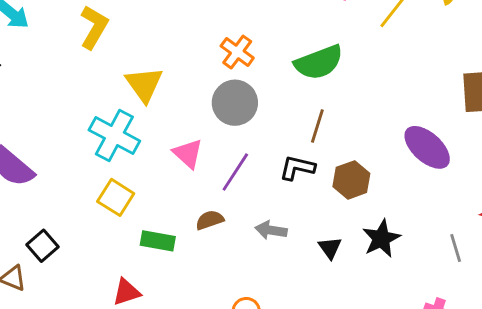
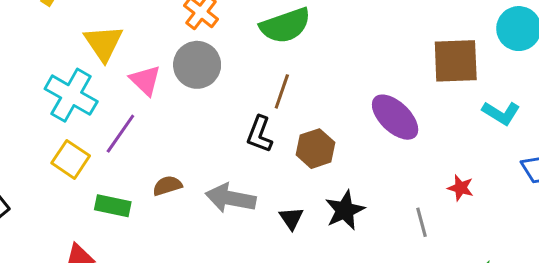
pink triangle: (188, 154) -> (145, 80), moved
black L-shape: (297, 168) -> (260, 134), turned -84
purple line: (235, 172) -> (120, 134), moved
gray arrow: (271, 230) -> (231, 198), size x1.5

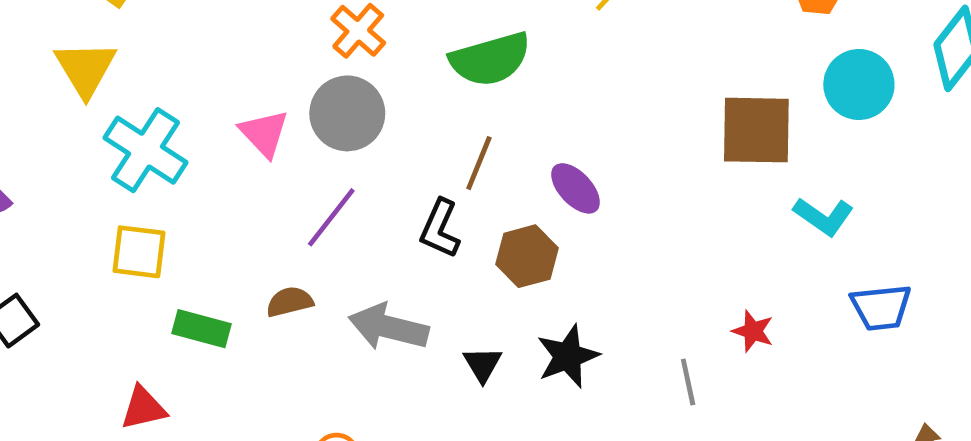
yellow triangle: (103, 43) -> (85, 69), moved
purple ellipse: (395, 117) -> (576, 188), moved, size x0.7
purple line: (120, 134) -> (331, 217), moved
yellow square: (71, 159) -> (139, 252), turned -30

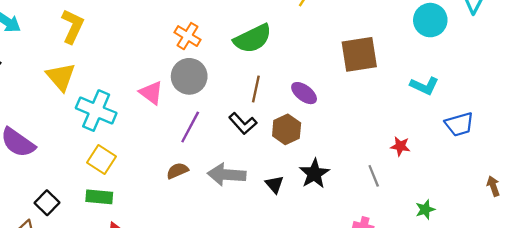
brown square: (756, 130) -> (359, 54), moved
black L-shape: (440, 229) -> (243, 123), turned -56
yellow square: (139, 252) -> (102, 159), turned 36
green rectangle: (202, 329) -> (99, 197), moved

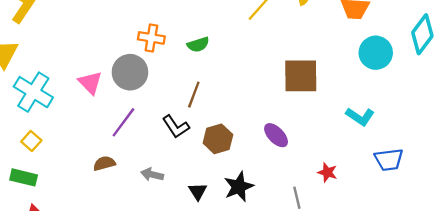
orange cross: (187, 36) -> (151, 38), moved, turned -30
green semicircle: (253, 39) -> (198, 45), size x0.6
purple ellipse: (304, 93) -> (276, 135), moved
yellow square: (102, 159) -> (31, 141), size x0.7
gray arrow: (227, 175) -> (152, 175), size x0.6

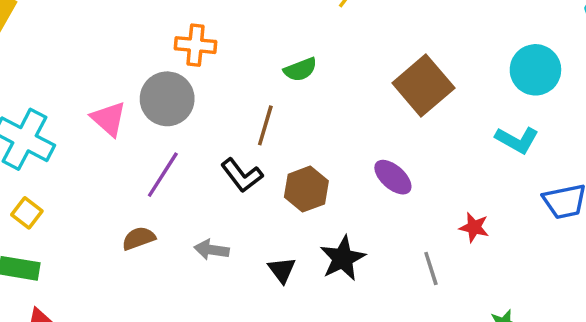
green semicircle: (198, 45) -> (300, 69), moved
cyan circle: (376, 53) -> (535, 70), moved
brown square: (301, 76) -> (423, 86), turned -36

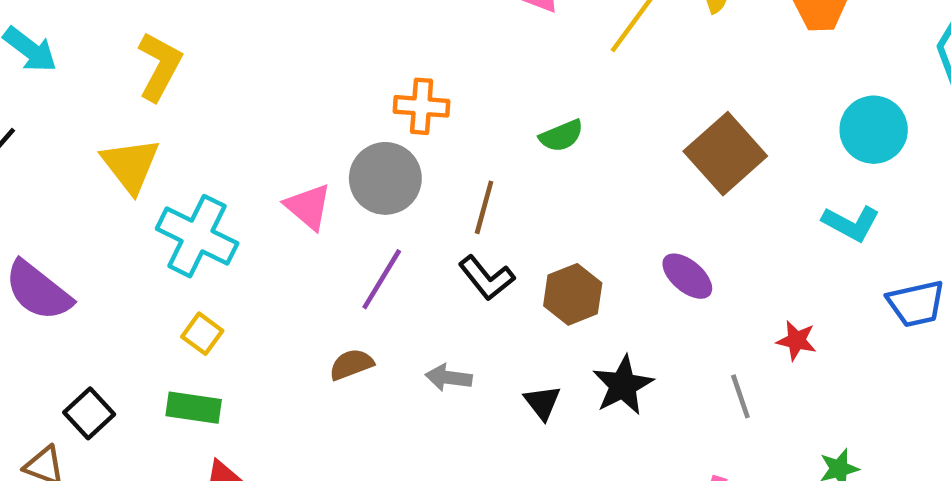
brown line: (265, 125) -> (484, 207), moved

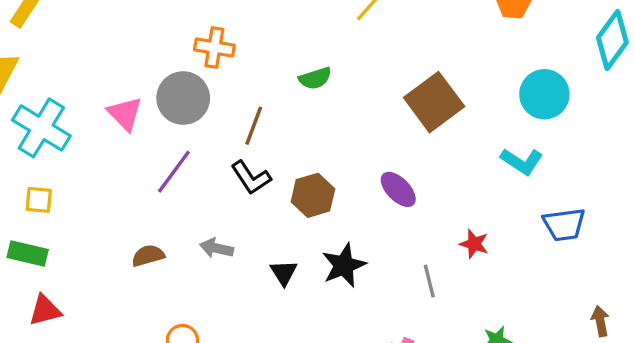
yellow square: (202, 334) -> (39, 200), turned -36
brown semicircle: (351, 364) -> (148, 256), moved

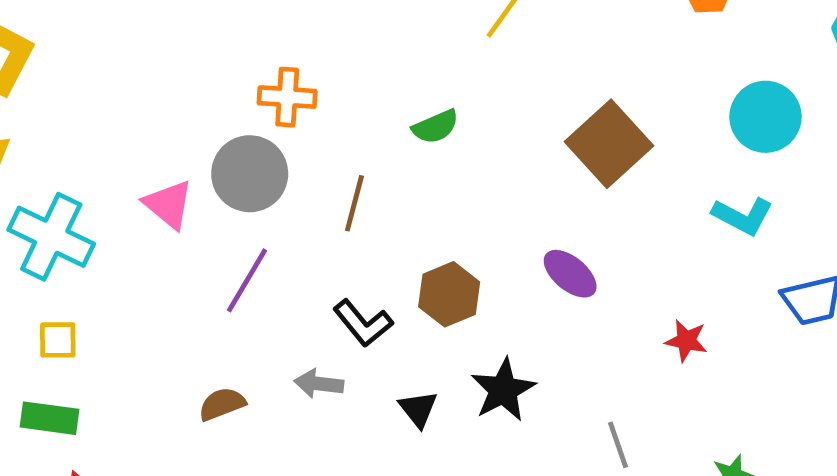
black L-shape: (251, 178) -> (363, 323), moved
gray line: (429, 281) -> (618, 445), moved

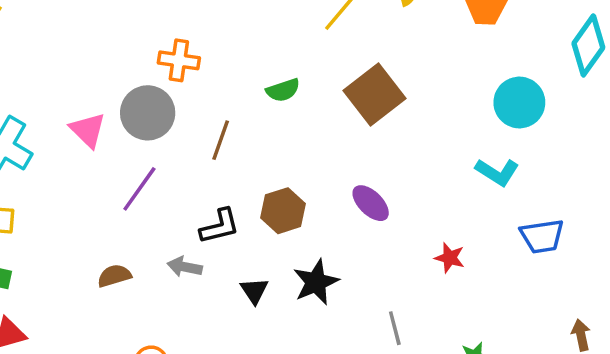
brown square: (609, 144) -> (374, 94), moved
black L-shape: (363, 323) -> (220, 226), turned -69

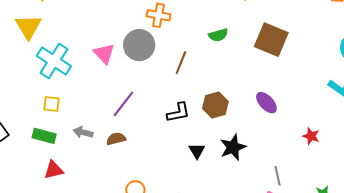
brown square: (374, 94) -> (271, 40), turned -32
purple line: (139, 189) -> (123, 104), moved
gray arrow: (185, 267) -> (83, 132), moved

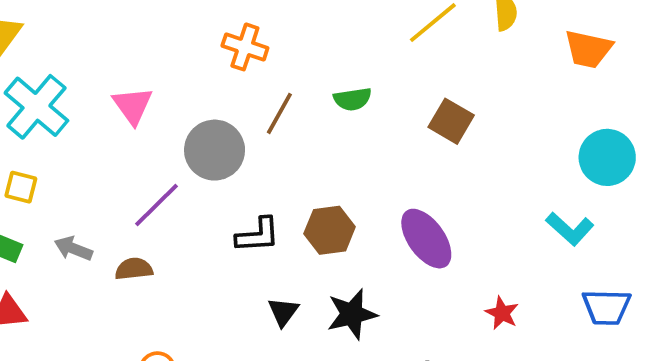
brown square: (271, 40) -> (451, 121), size x0.7
gray circle: (139, 45) -> (215, 150), moved
brown line: (181, 63) -> (279, 113), moved
purple ellipse: (266, 103) -> (426, 239), size x1.4

